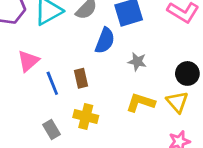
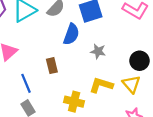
blue line: (52, 83) -> (26, 83), moved
yellow cross: (86, 117) -> (74, 102), moved

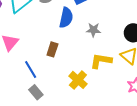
brown rectangle: (52, 66) -> (52, 49), turned 40
yellow cross: (74, 102) -> (78, 80), turned 36

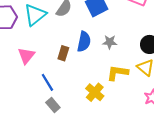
blue semicircle: (66, 18) -> (84, 42), moved
brown rectangle: (52, 49) -> (63, 53), moved

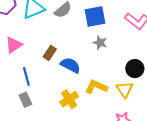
blue semicircle: (84, 42) -> (70, 65), moved, turned -90
gray star: (110, 42) -> (100, 43), moved

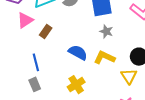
pink triangle: (14, 45) -> (25, 20), moved
brown rectangle: (50, 53) -> (46, 31), moved
yellow L-shape: (96, 87) -> (104, 57), moved

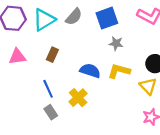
pink triangle: (25, 20) -> (17, 57), moved, turned 36
yellow cross: (76, 85) -> (78, 98), moved

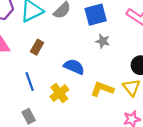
yellow L-shape: (119, 71) -> (102, 89), moved
gray rectangle: (51, 112) -> (29, 116), moved

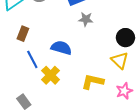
blue line: (30, 81) -> (32, 59), moved
yellow L-shape: (102, 89) -> (93, 82), moved

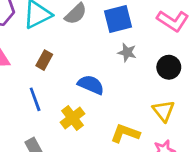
black circle: (125, 38) -> (169, 67), moved
blue line: (32, 59) -> (35, 99), moved

